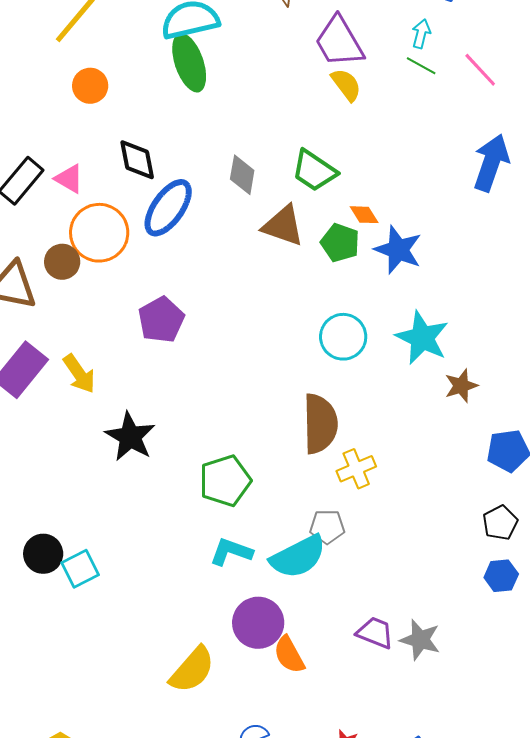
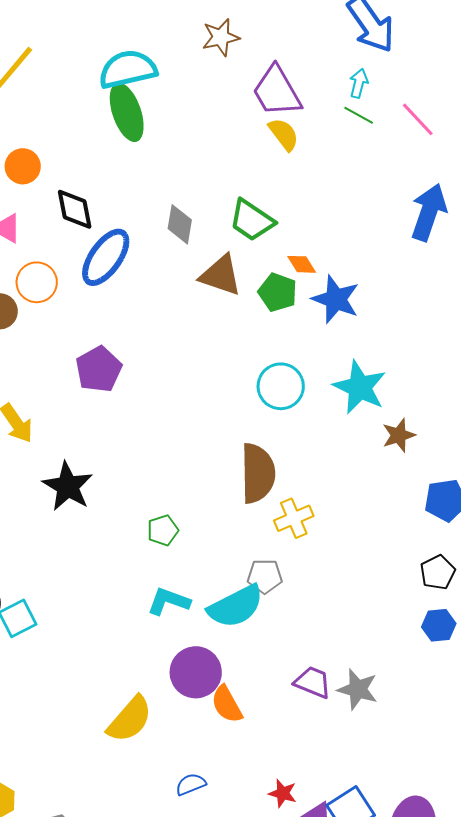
orange circle: (90, 86) -> (23, 166), moved
orange circle: (99, 233) -> (37, 282), size x0.7
green pentagon: (225, 481) -> (163, 530), size x0.6

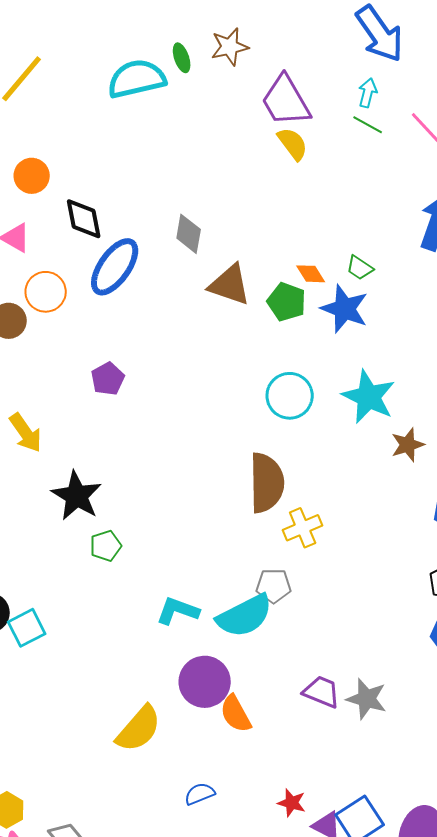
green ellipse: (127, 112) -> (182, 58), moved, size x0.5
green trapezoid: (252, 220) -> (360, 268), moved, size x0.6
purple pentagon: (99, 369) -> (108, 379), size x0.7
green pentagon: (163, 530) -> (106, 546), moved

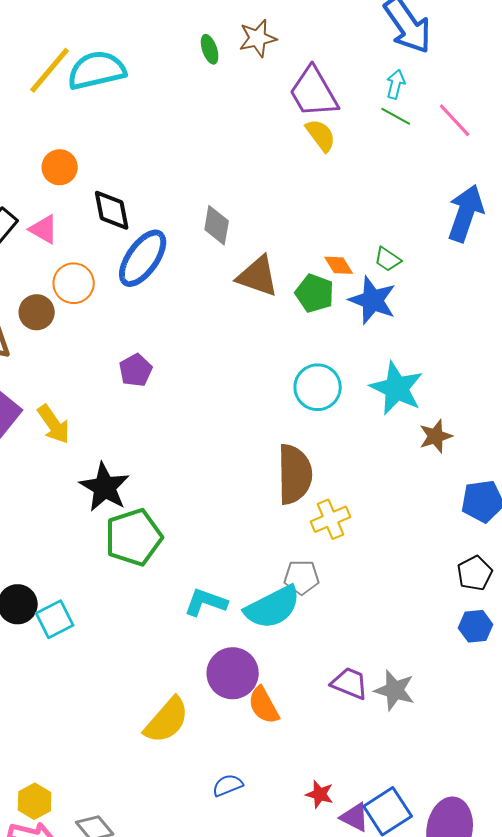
cyan semicircle: (137, 79) -> (97, 70), moved
green pentagon: (106, 546) -> (134, 537), size x1.8

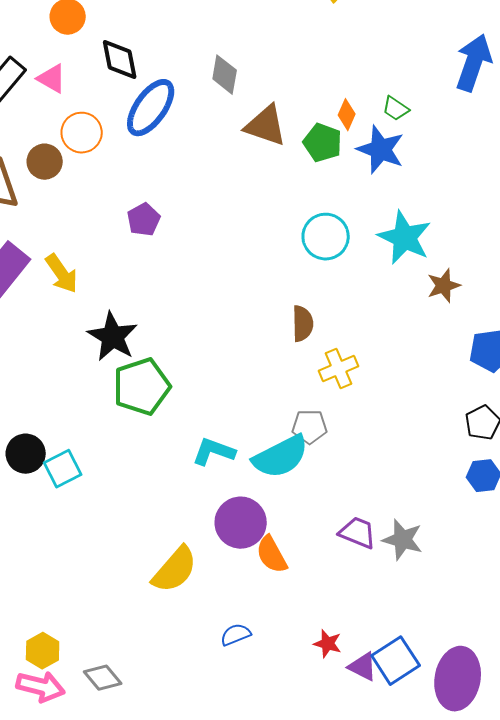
orange diamond: (339, 265) -> (347, 115), turned 56
brown semicircle: (295, 474) -> (303, 324), size x0.6

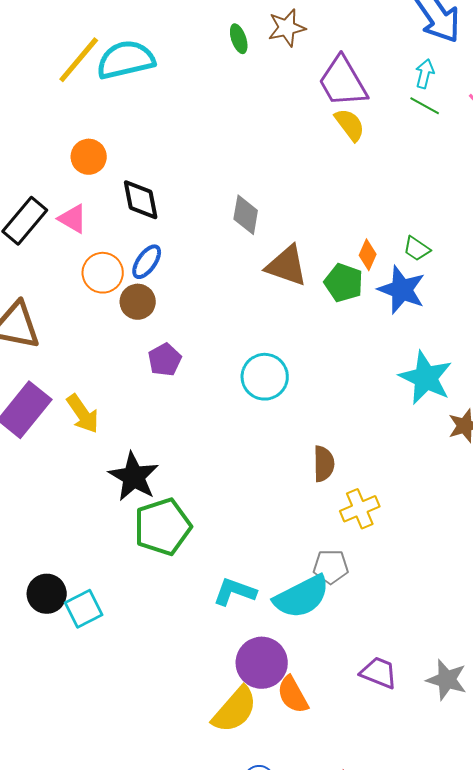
blue ellipse: (151, 108) -> (147, 262), moved, size x0.6
brown circle: (45, 162) -> (138, 302), moved
cyan circle: (326, 237) -> (265, 377), moved
gray star: (403, 540) -> (447, 680), moved
yellow semicircle: (175, 570) -> (235, 710), moved

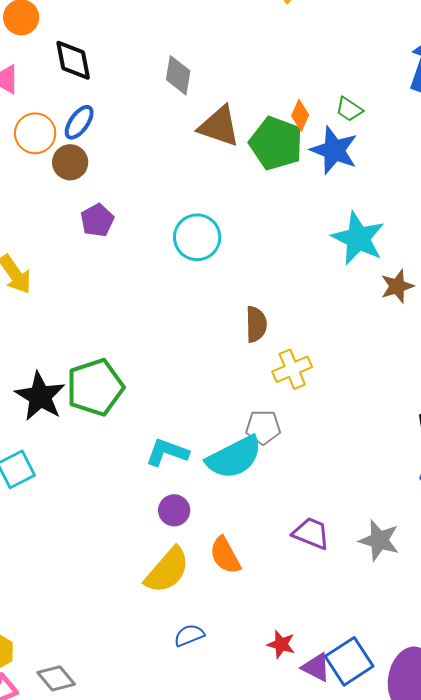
green pentagon: (344, 283) -> (276, 143), size x1.4
black star: (134, 477) -> (40, 396), moved
purple circle: (262, 663) -> (174, 510), moved, size x0.6

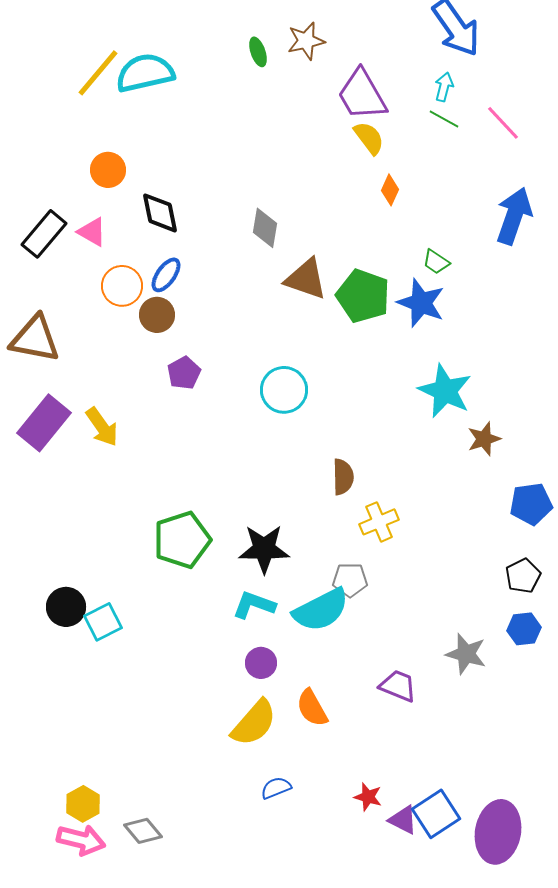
orange diamond: (300, 115) -> (390, 190), moved
black star: (40, 396) -> (264, 549), moved, turned -30
gray star: (379, 540) -> (466, 654), moved

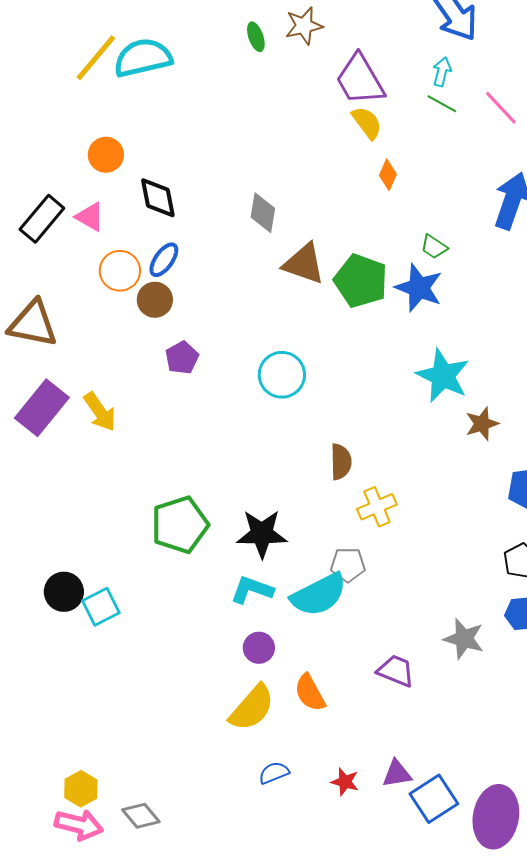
red star: (368, 797) -> (345, 782), moved
purple triangle: (403, 820) -> (397, 774), moved, turned -36

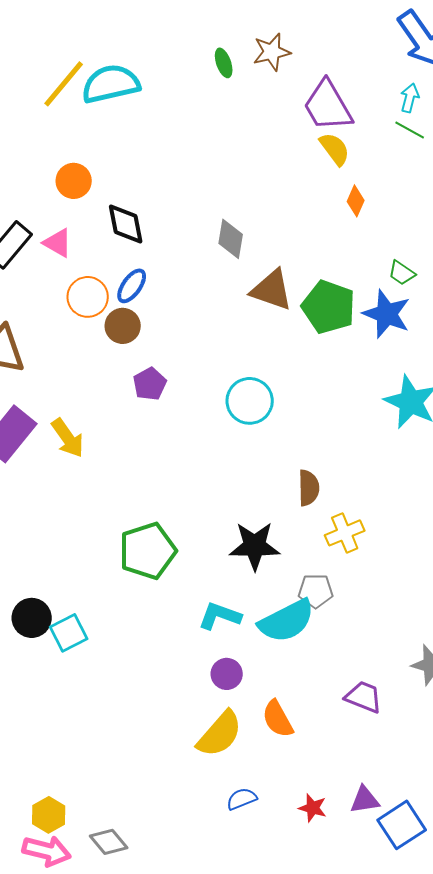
black star: (262, 534) -> (255, 546), moved

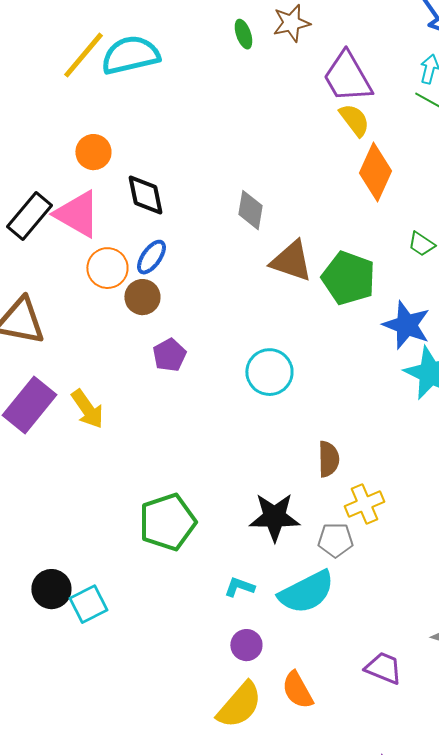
orange diamond: (356, 201) -> (375, 172), size x1.8
pink triangle: (58, 243) -> (77, 214), size x1.6
blue star: (387, 314) -> (406, 325), moved
gray pentagon: (316, 591) -> (335, 540), moved
cyan L-shape: (220, 616) -> (239, 587), size x0.7

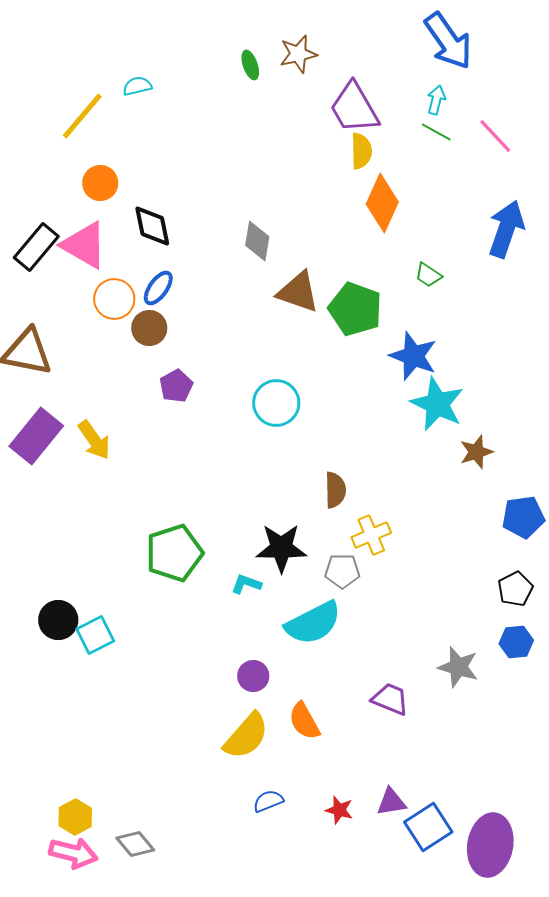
yellow line: (83, 55) -> (82, 116), moved
cyan semicircle: (130, 55) -> (137, 86), size x0.5
yellow semicircle: (354, 120) -> (361, 151), turned 36
cyan L-shape: (239, 587) -> (246, 584), moved

